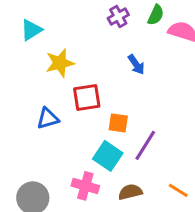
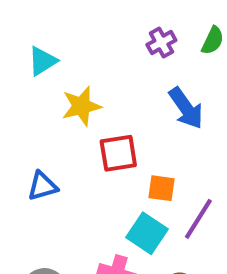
blue arrow: (136, 64) -> (186, 108), size x1.5
blue triangle: (48, 118) -> (42, 186), moved

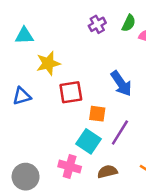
cyan triangle: (42, 61) -> (24, 36), turned 30
blue arrow: (186, 108) -> (121, 83), moved
blue triangle: (42, 186) -> (22, 96), moved

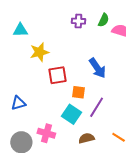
purple cross: (97, 24) -> (78, 21), turned 32
blue triangle: (22, 96) -> (18, 103), moved
pink cross: (70, 167) -> (46, 133), moved

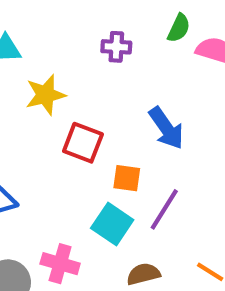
purple cross: (78, 21) -> (116, 47), moved
red square: (57, 75) -> (83, 143), turned 30

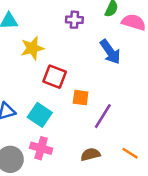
blue arrow: (166, 128) -> (110, 52), moved
cyan square: (112, 224) -> (40, 115), moved

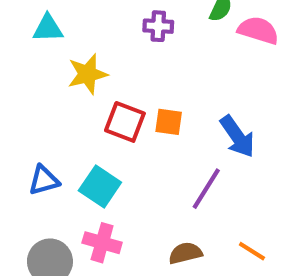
blue arrow: (110, 52) -> (237, 137), moved
orange square: (81, 98) -> (169, 122), moved

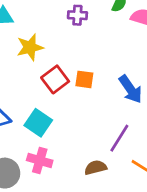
red square: (125, 122) -> (55, 79), turned 32
purple line: (206, 189) -> (119, 138), moved

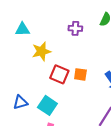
red square: (55, 79) -> (59, 74), turned -30

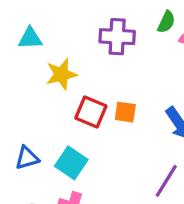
purple cross: (75, 28) -> (117, 37), size x1.5

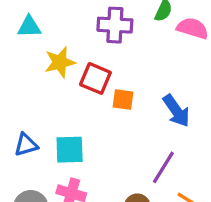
red square: (91, 112) -> (95, 78), moved
cyan square: (71, 163) -> (70, 150), turned -36

